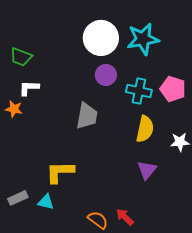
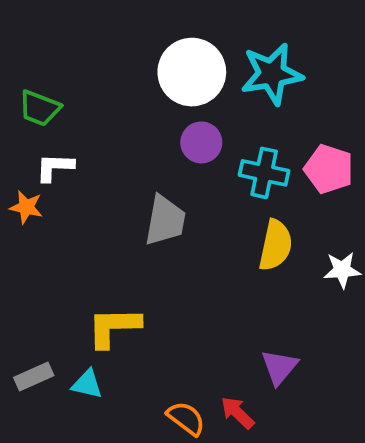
purple triangle: (147, 170) -> (279, 367), moved

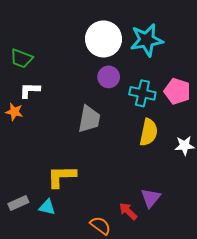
red arrow: (237, 413) -> (128, 211), moved

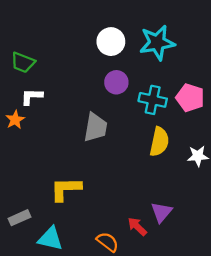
white circle: (104, 39) -> (111, 42), size x0.7
orange star: (14, 112) -> (15, 120), turned 30
cyan triangle: (47, 207) -> (50, 239), moved, size x1.4

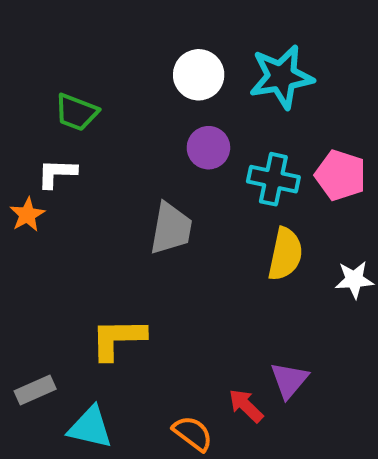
green trapezoid: (23, 62) -> (76, 112), moved

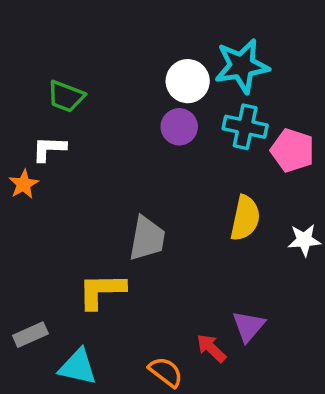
white circle: (199, 75) -> (188, 81), moved
cyan cross: (273, 179) -> (245, 127), moved
gray trapezoid: (171, 228) -> (147, 238), moved

